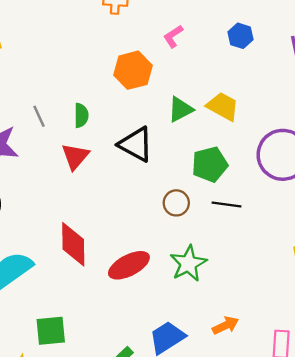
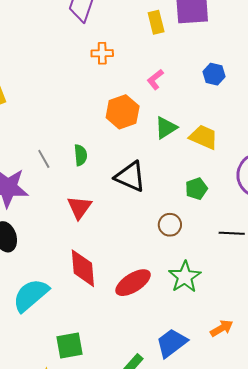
green triangle: (181, 109) -> (166, 128), moved
red triangle: (75, 156) -> (79, 207), moved
green pentagon: (210, 164) -> (196, 189), size x0.7
black line: (226, 205) -> (232, 233), moved

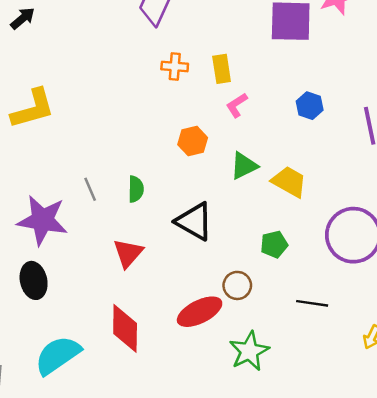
yellow rectangle: (156, 22) -> (222, 69), moved
orange hexagon: (123, 112) -> (193, 141), size x0.7
red ellipse: (133, 283) -> (200, 312), moved

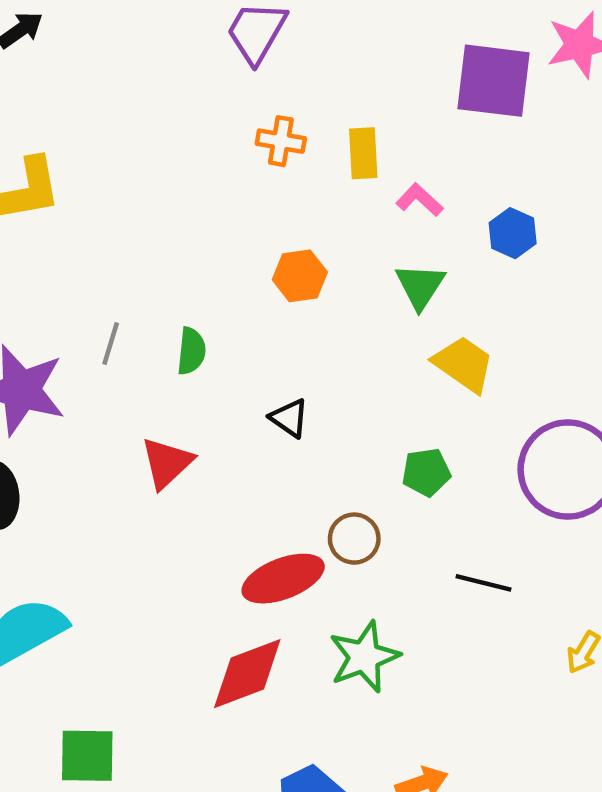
pink L-shape: (237, 105) -> (419, 200), moved, turned 70
green triangle: (244, 166) -> (420, 286), moved, turned -36
gray line: (90, 189) -> (111, 343), turned 35
black triangle: (194, 221) -> (289, 418), size x0.6
red diamond: (125, 328) -> (247, 674), moved, turned 63

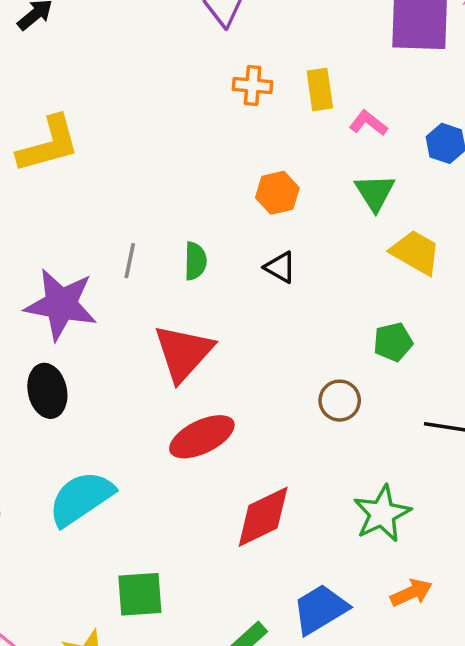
black triangle: (289, 418) -> (280, 267), moved
red triangle: (167, 463) -> (183, 353), size x1.4
red ellipse: (283, 579) -> (202, 437), moved
green star: (364, 657) -> (382, 514), moved

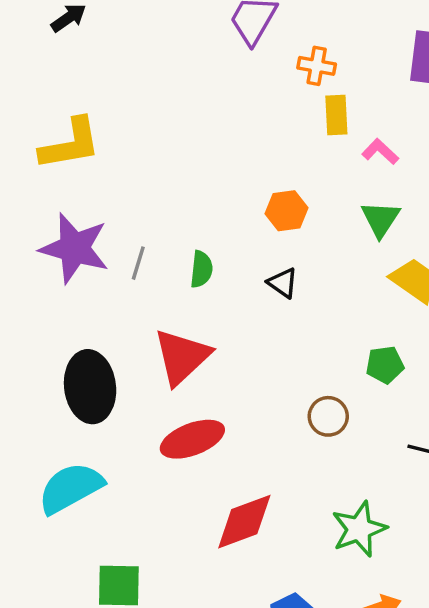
orange cross: (253, 86) -> (317, 66), moved
purple star: (61, 304) -> (74, 248), moved
black ellipse: (47, 391) -> (90, 387), moved, size x1.4

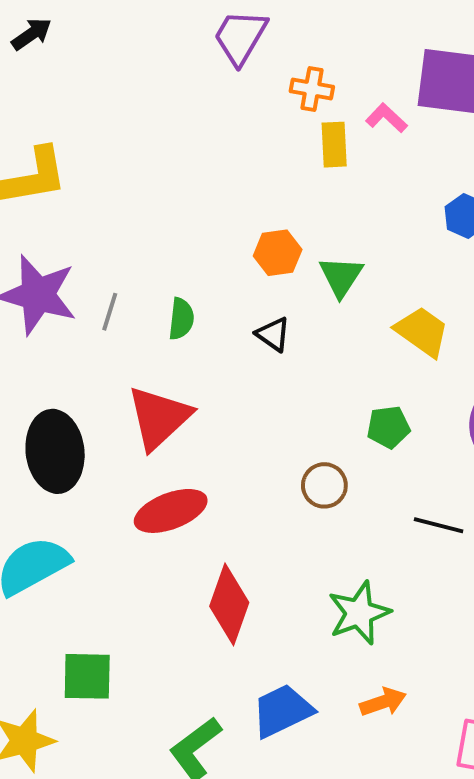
pink L-shape: (380, 152) -> (386, 118), moved
green triangle: (380, 219) -> (341, 276), moved
red diamond: (244, 522) -> (229, 604), turned -50

